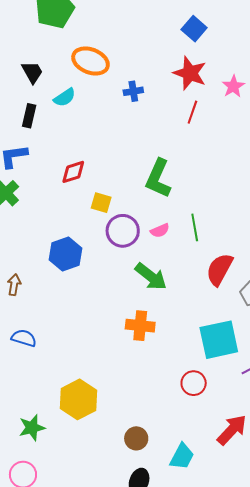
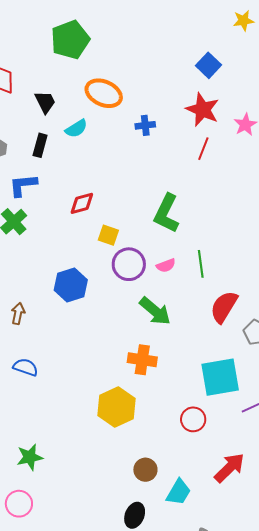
yellow hexagon: (79, 399) -> (116, 407), moved
brown circle: (136, 438) -> (145, 470), moved

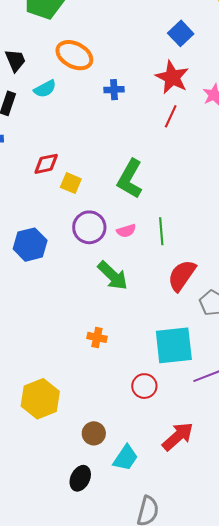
yellow square: (108, 235) -> (71, 183), moved
orange cross: (142, 360) -> (97, 337), moved, size x0.7
yellow hexagon: (116, 407) -> (40, 399), moved

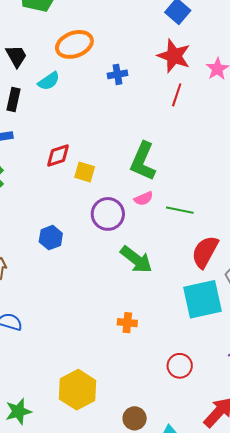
orange ellipse: (74, 55) -> (74, 44), turned -42
pink semicircle: (126, 231) -> (144, 198), moved
green line: (161, 231) -> (180, 210), turned -68
blue hexagon: (30, 245) -> (51, 238), size x0.7
cyan square: (174, 345) -> (202, 299), moved

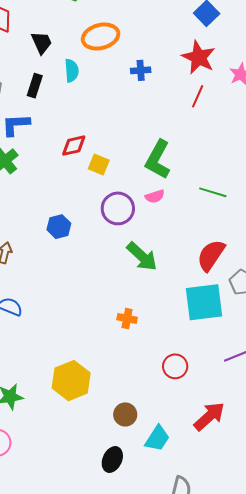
cyan semicircle: (49, 81) -> (72, 71), turned -65
green line: (180, 210) -> (213, 192), moved

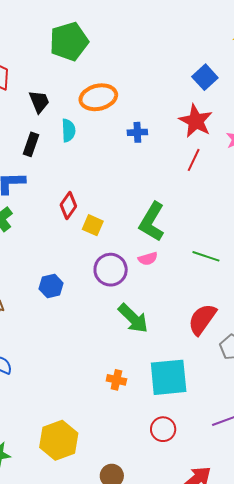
red diamond: (74, 146) -> (68, 205), turned -44
cyan square: (204, 302) -> (169, 377), moved

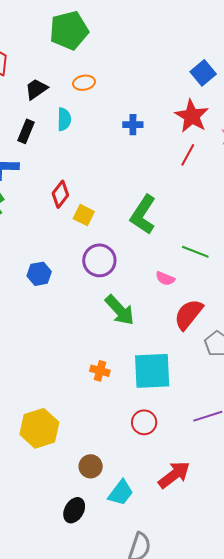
orange ellipse: (98, 97) -> (84, 83), moved, size x0.6
black trapezoid: (39, 102) -> (36, 89), turned -105
pink semicircle: (148, 259) -> (165, 279), moved, turned 36

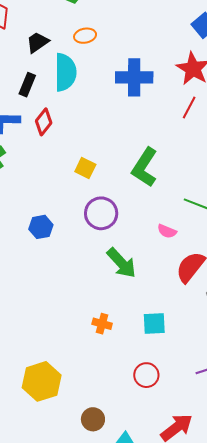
cyan semicircle: (64, 119) -> (65, 72), size x1.6
blue cross: (133, 125) -> (134, 77), size x1.8
red diamond: (60, 194) -> (44, 122), moved
cyan square: (152, 371) -> (154, 324), size x0.6

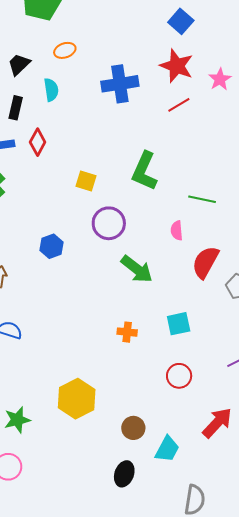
cyan semicircle: (65, 72) -> (51, 90), size x0.6
red line: (189, 107) -> (179, 105), turned 40
pink semicircle: (167, 231) -> (177, 230), turned 72

